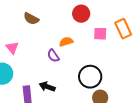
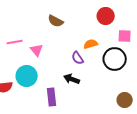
black circle: (90, 77) -> (115, 59), moved
black arrow: (47, 87) -> (72, 79), moved

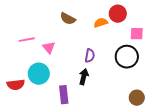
orange semicircle: (91, 44) -> (101, 23), moved
purple semicircle: (78, 58) -> (90, 56), turned -136
black arrow: (72, 79) -> (84, 77), turned 84

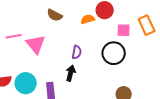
pink triangle: (49, 48) -> (36, 44), size x1.5
cyan circle: (39, 74) -> (26, 83), moved

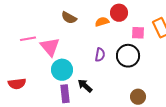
purple semicircle: (77, 52) -> (100, 55), moved
black arrow: (71, 73) -> (85, 86), moved, turned -63
cyan circle: (26, 83) -> (62, 70), moved

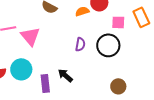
cyan circle: (62, 70) -> (21, 69), moved

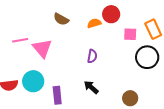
black circle: (108, 45) -> (147, 57), moved
black arrow: (65, 75) -> (91, 87), moved

